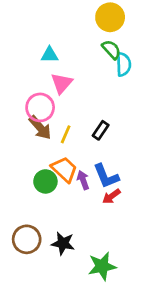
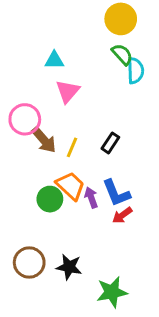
pink circle: (40, 107) -> (25, 119), moved

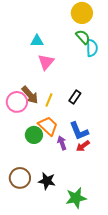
pink circle: (25, 119) -> (17, 102), moved
purple arrow: (91, 198) -> (62, 143), moved

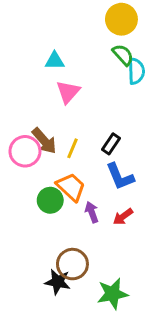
blue L-shape: (79, 131) -> (120, 177), moved
brown circle: (20, 178) -> (72, 264), moved
black star: (47, 181) -> (58, 282), moved

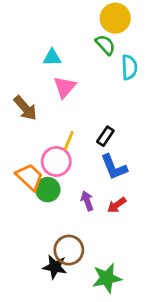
green semicircle: (123, 55) -> (105, 45), moved
brown arrow: (44, 141) -> (25, 108), moved
pink circle: (25, 151) -> (56, 161), moved
orange trapezoid: (71, 187) -> (30, 177), moved

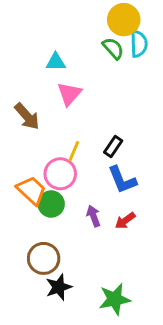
cyan semicircle: (129, 67) -> (139, 44), moved
brown circle: (69, 250) -> (44, 258), moved
black star: (55, 267) -> (59, 287), turned -30

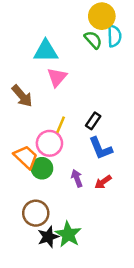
cyan triangle: (56, 62) -> (46, 51), size x1.5
green star: (115, 299) -> (68, 234), moved, turned -30

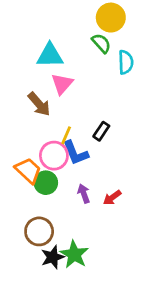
cyan semicircle: (114, 36) -> (126, 62), moved
brown arrow: (22, 96) -> (39, 104), moved
blue L-shape: (101, 148) -> (76, 153), moved

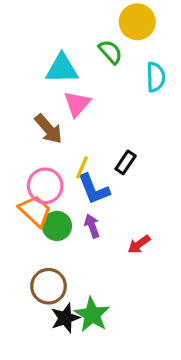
green semicircle: (101, 43) -> (110, 52), moved
pink circle: (54, 156) -> (45, 186), moved
purple arrow: (84, 193) -> (92, 226), moved

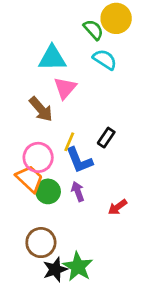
green semicircle: (110, 52) -> (93, 30), moved
cyan semicircle: (156, 77) -> (105, 60), moved, turned -55

